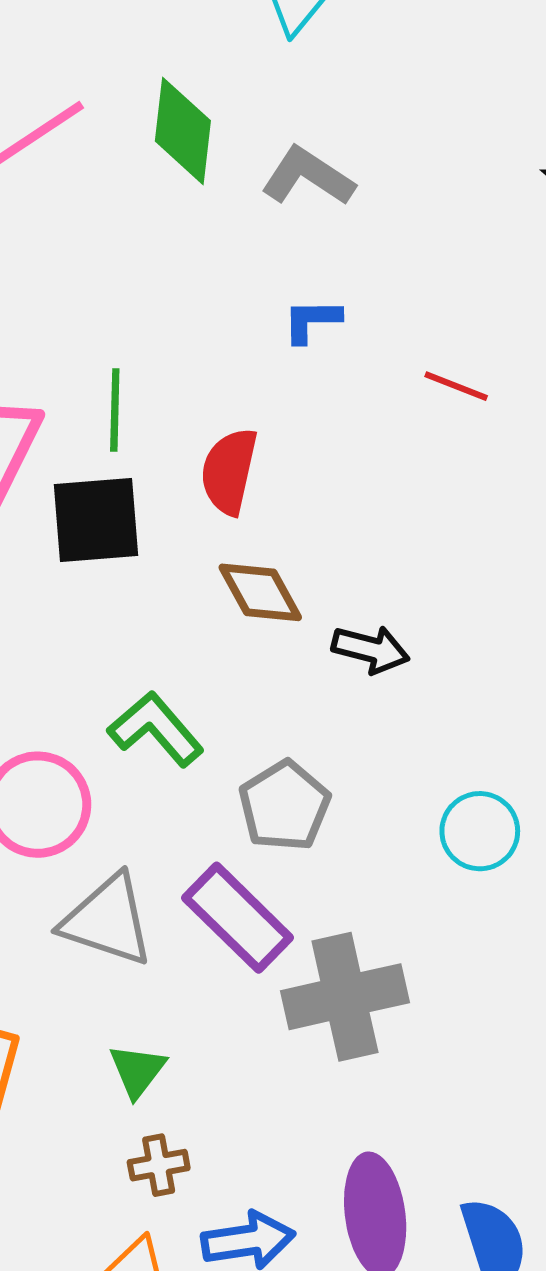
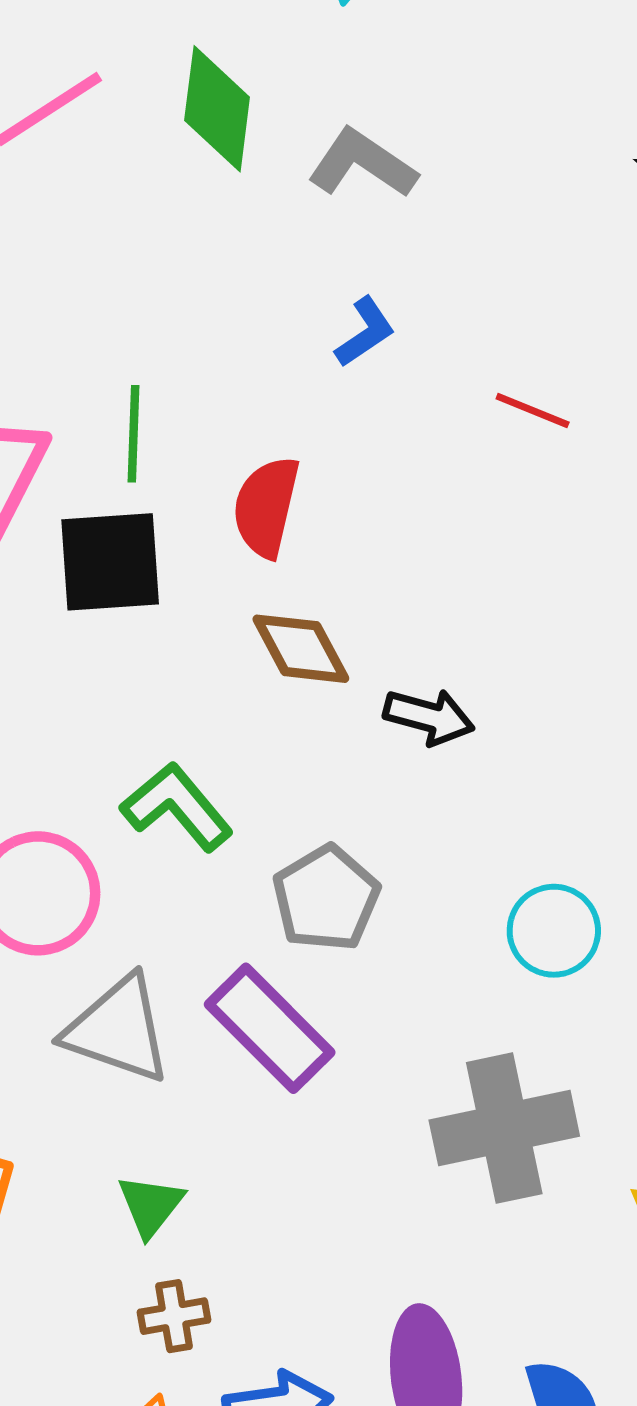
blue L-shape: (312, 321) -> (365, 332), turned 146
gray cross: (345, 997) -> (504, 1128), moved

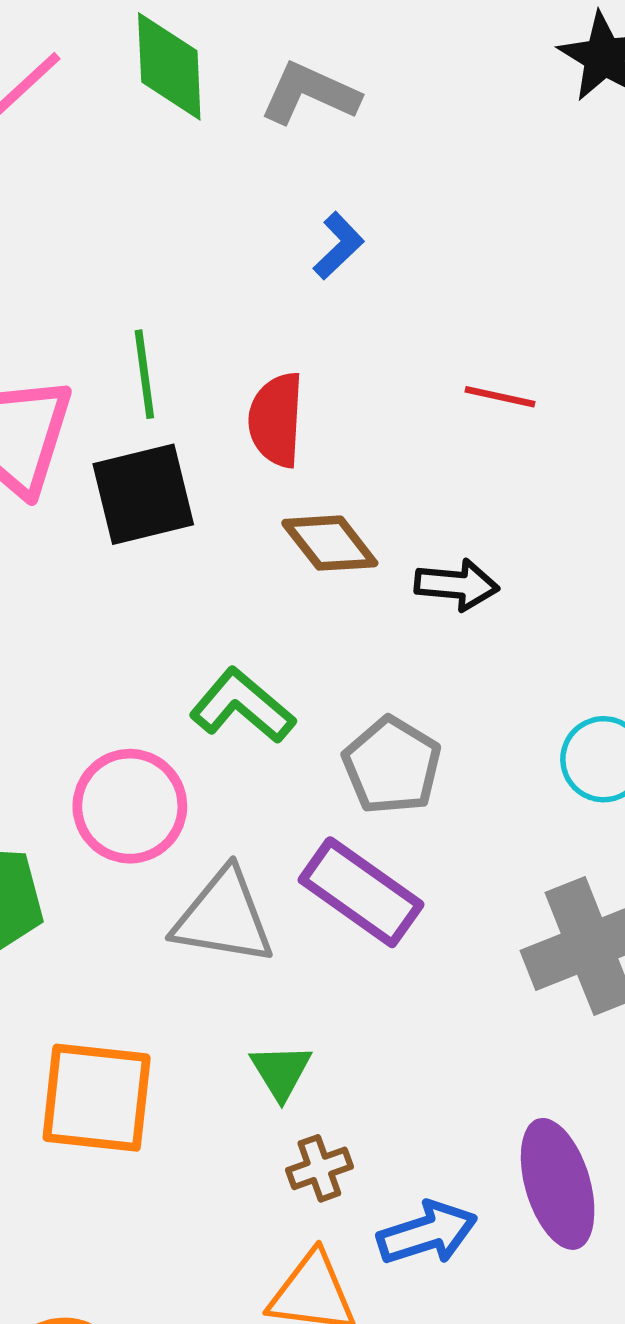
red line: (533, 411) -> (500, 397), moved

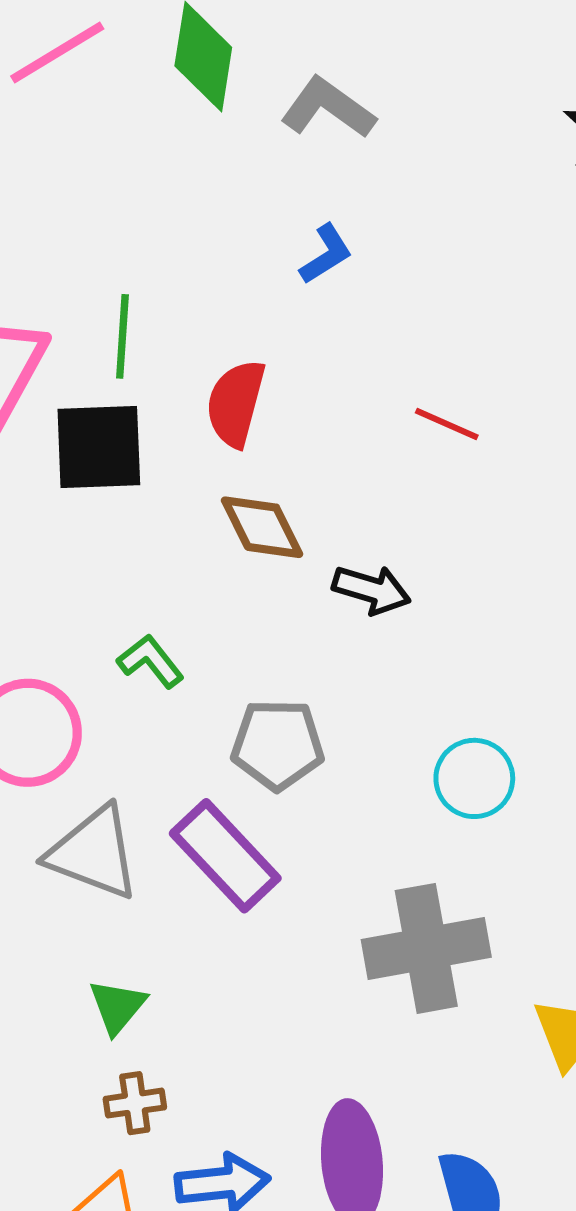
green L-shape: (242, 706) -> (150, 661), size x0.7
gray pentagon: (392, 766) -> (278, 745), turned 30

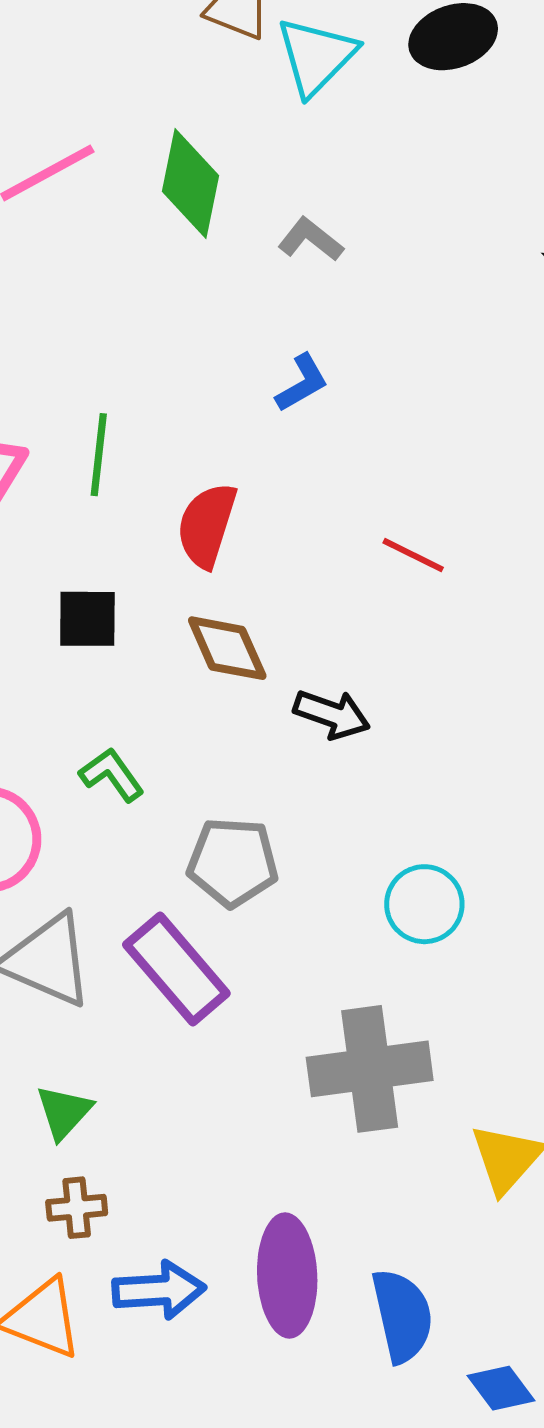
gray L-shape: (328, 108) -> (311, 240), size x0.7
black square: (99, 447) -> (87, 619), moved, size x0.7

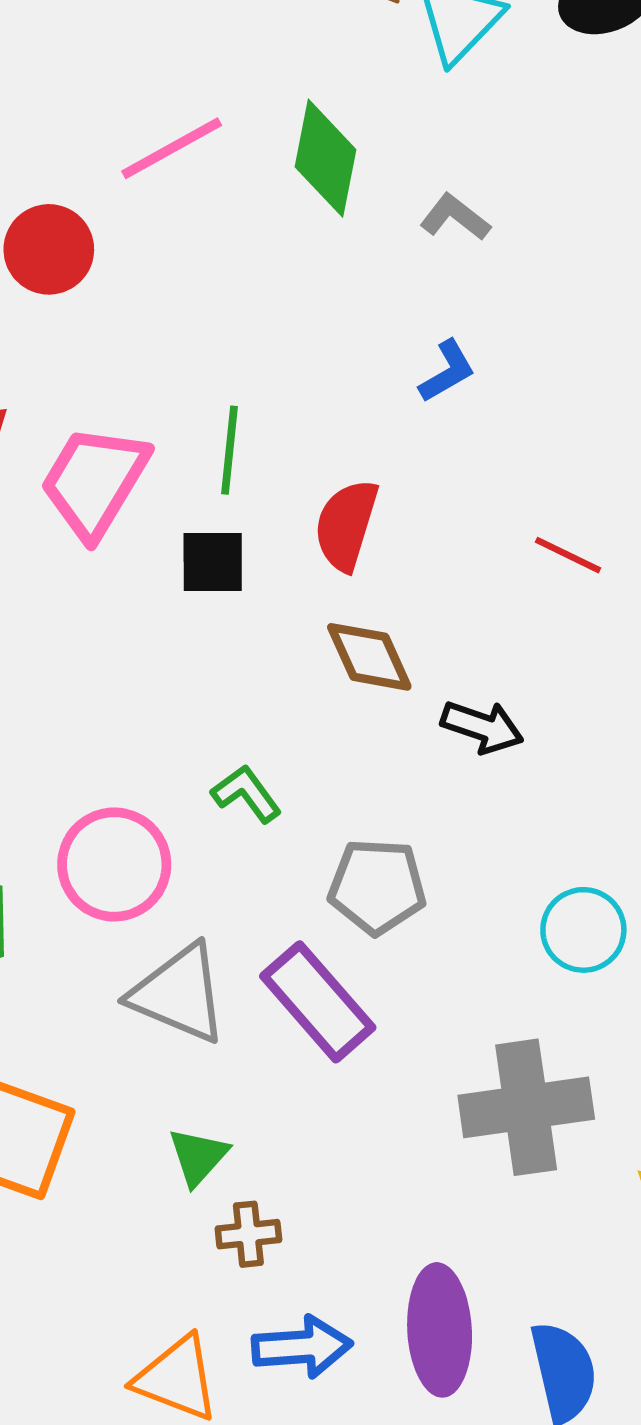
black square: (87, 619) -> (213, 562), moved
brown cross: (77, 1208) -> (248, 1234), moved

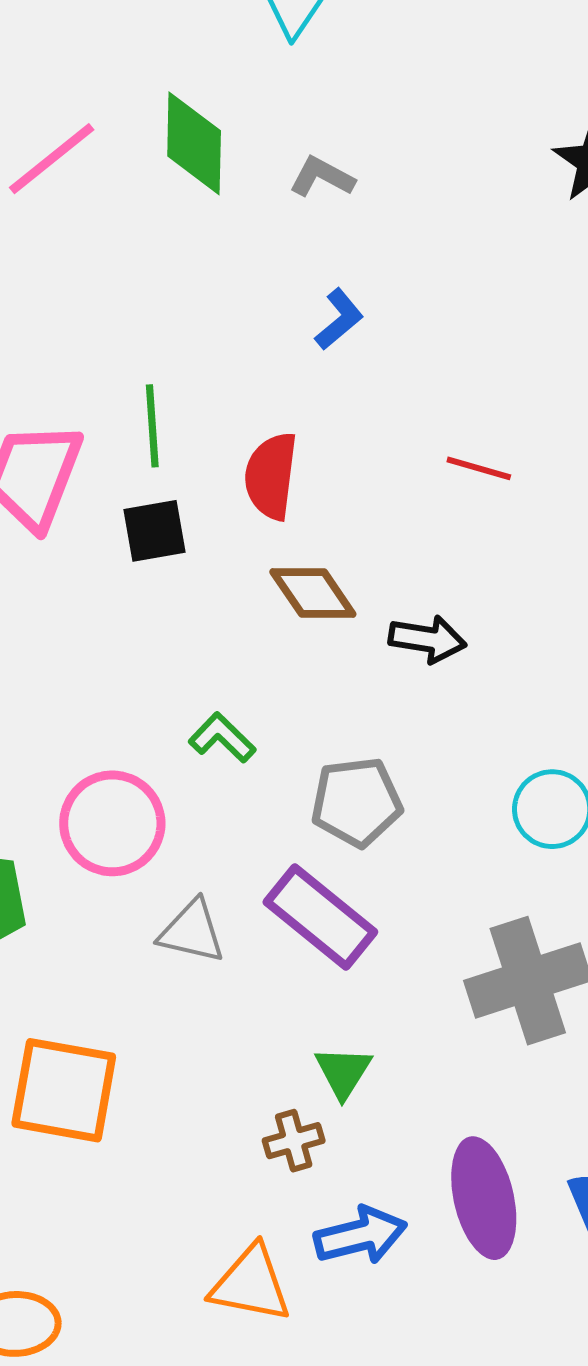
gray triangle: (179, 994) -> (192, 932), size x0.7
green triangle: (198, 1157) -> (343, 1072), moved

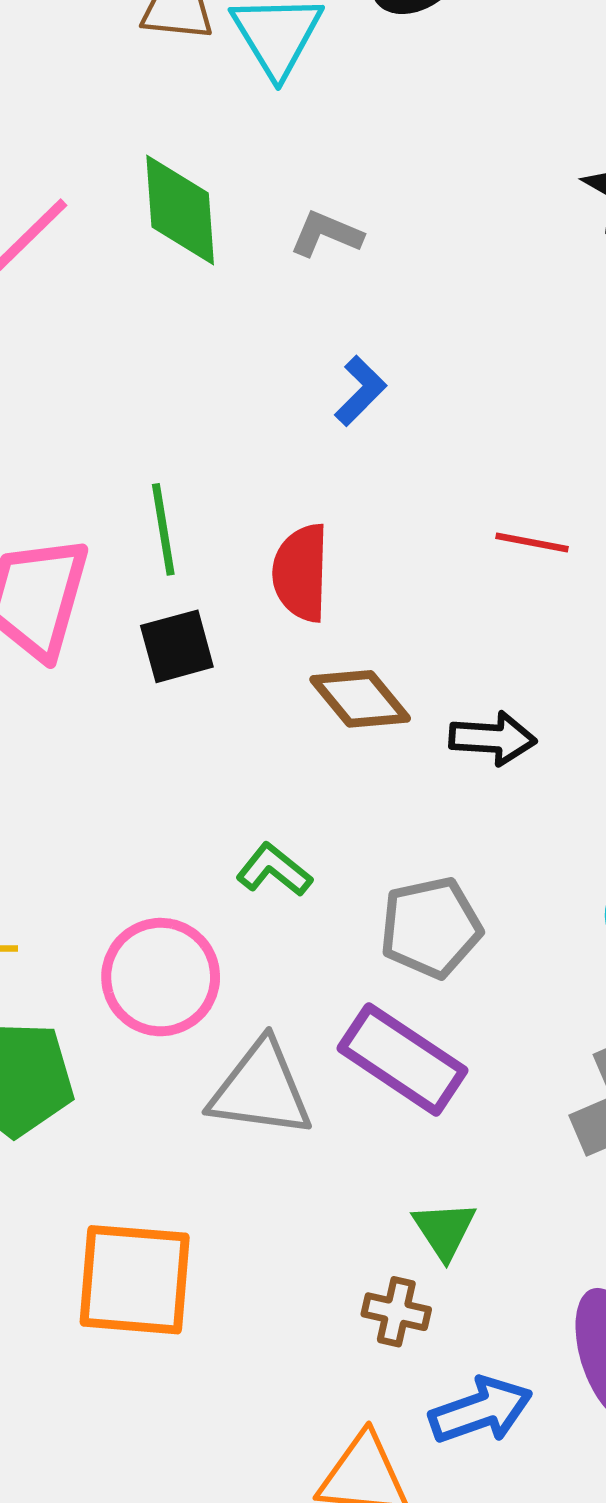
gray triangle: (192, 932) -> (261, 1089), size x1.4
brown cross: (294, 1141) -> (396, 1312), turned 34

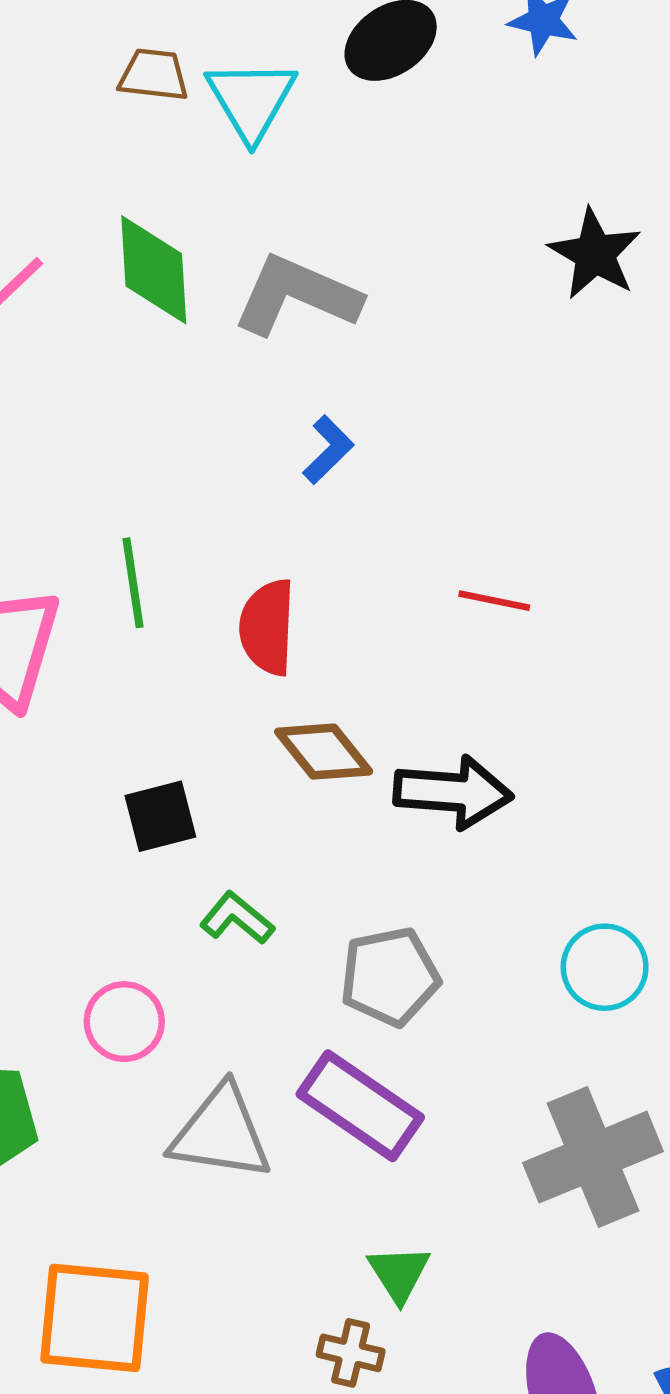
gray L-shape: (326, 234) -> (297, 295), size x1.8
black square: (177, 646) -> (160, 816), moved
black arrow: (493, 738) -> (453, 792), size x1.4
pink circle: (161, 977) -> (124, 1022), size x0.7

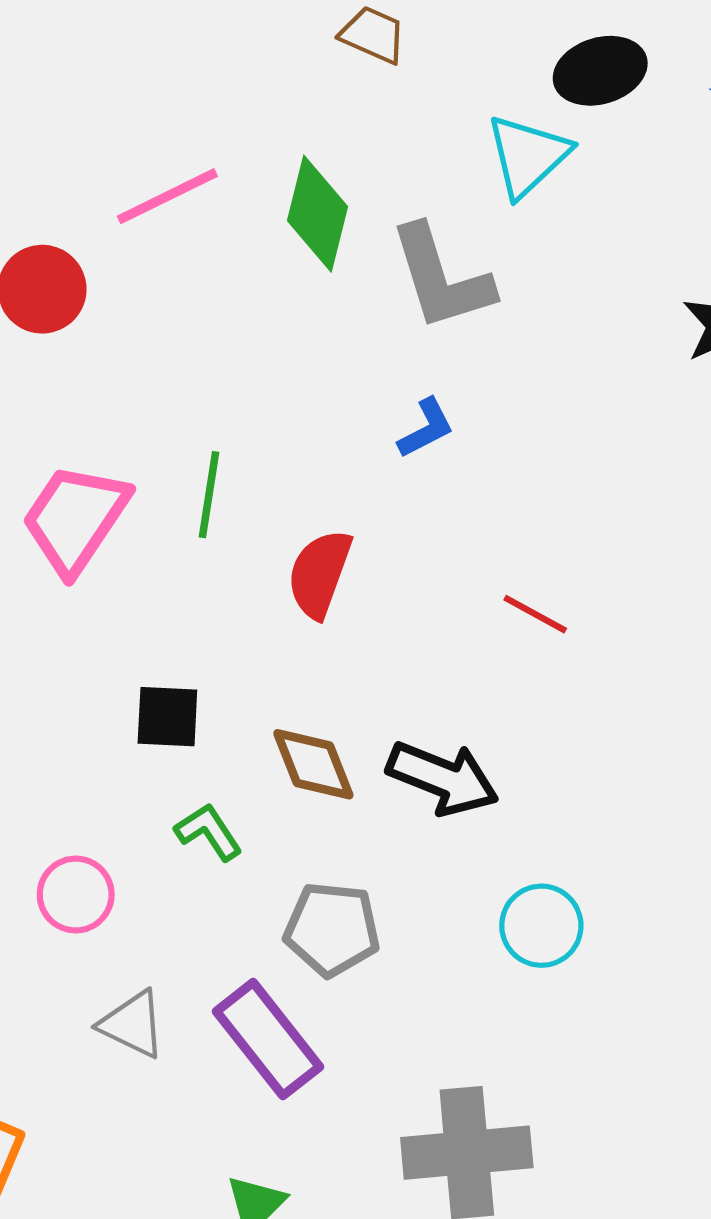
cyan triangle: (251, 100) -> (528, 156), moved
gray L-shape: (297, 295) -> (441, 278), turned -148
brown diamond: (324, 752) -> (313, 764), moved
cyan circle: (605, 967) -> (541, 926), moved
gray triangle: (221, 1133) -> (132, 1024), size x0.7

